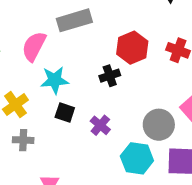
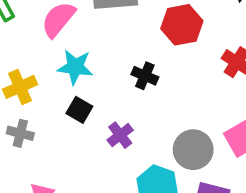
red hexagon: (132, 48) -> (182, 25), moved
black cross: (110, 76) -> (145, 76), turned 30

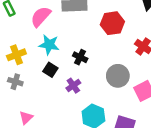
black cross: (145, 76) -> (80, 57), moved
gray circle: (193, 150) -> (118, 76), moved

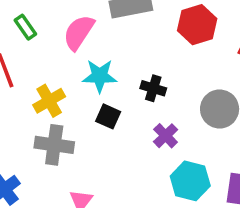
gray cross: (15, 82) -> (54, 145), size x1.5
purple cross: (73, 86) -> (166, 136), moved

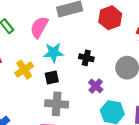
black square: (108, 116) -> (52, 77), moved, turned -32
gray cross: (54, 145) -> (57, 104), moved

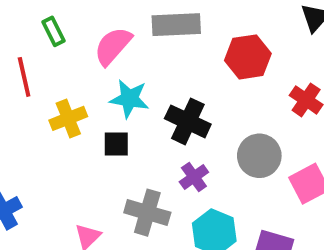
black cross: (86, 58) -> (188, 121), size x1.5
gray cross: (57, 104) -> (147, 213), moved

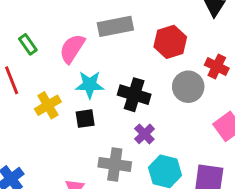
gray circle: (259, 156) -> (188, 87), moved

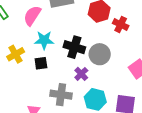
red cross: (217, 67) -> (121, 24), moved
gray circle: (188, 87) -> (100, 54), moved

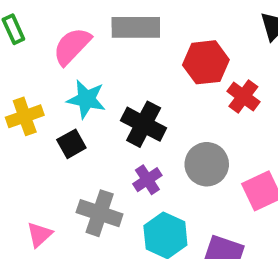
gray circle: (100, 54) -> (207, 164), moved
black square: (41, 63) -> (71, 144), turned -32

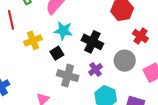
red cross: (243, 97) -> (140, 36), moved
gray cross: (100, 213) -> (68, 76), moved

